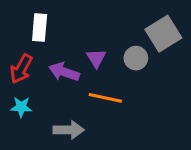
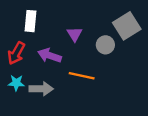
purple triangle: (96, 58) -> (74, 34), moved
gray arrow: (69, 130) -> (41, 89), moved

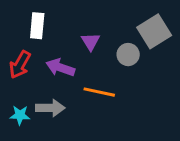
cyan star: (16, 83) -> (20, 115), moved

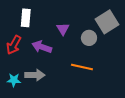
orange line: (99, 92) -> (82, 67), moved

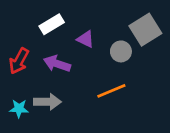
white rectangle: (26, 18) -> (52, 24), moved, turned 54
purple triangle: (63, 29) -> (86, 39), turned -32
orange line: (82, 67) -> (111, 91), turned -35

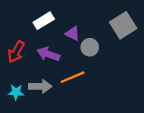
gray circle: (121, 51) -> (90, 47), moved
orange line: (111, 91) -> (72, 77), moved

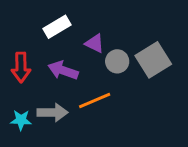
gray square: (123, 25) -> (153, 60), moved
red arrow: (16, 52) -> (21, 67), turned -30

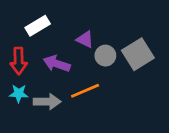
white rectangle: (57, 27) -> (38, 26), moved
cyan star: (21, 120) -> (19, 94), moved

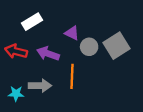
red arrow: (19, 61) -> (16, 51), turned 105
orange line: (85, 91) -> (72, 76), turned -65
cyan star: (19, 94) -> (16, 94), moved

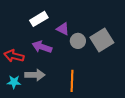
white rectangle: (32, 22) -> (39, 19), moved
red arrow: (16, 51) -> (14, 56), moved
orange line: (72, 76) -> (72, 81), moved

